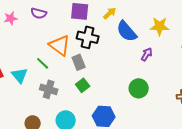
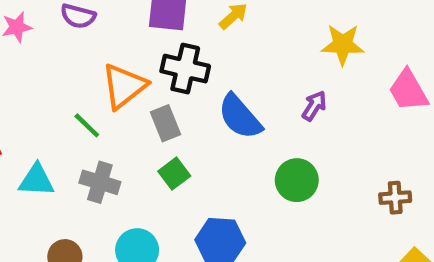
blue semicircle: (127, 31) -> (240, 117), moved
orange triangle: (60, 45) -> (124, 86), turned 45
cyan triangle: (20, 75) -> (36, 180), moved, turned -48

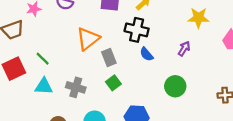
black cross: (185, 69) -> (137, 30), moved
blue semicircle: (240, 117) -> (147, 54), size x0.6
green line: (87, 125) -> (43, 59), moved

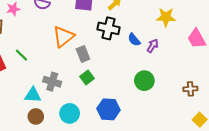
blue semicircle: (147, 54) -> (134, 40), moved
cyan triangle: (44, 86) -> (33, 95), moved

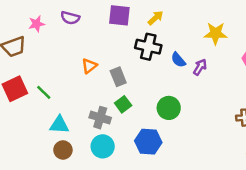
orange triangle: (63, 37) -> (89, 66), moved, size x0.6
green line: (21, 55) -> (44, 92), moved
green circle: (144, 81) -> (169, 108), moved
gray cross: (52, 82) -> (100, 118), moved

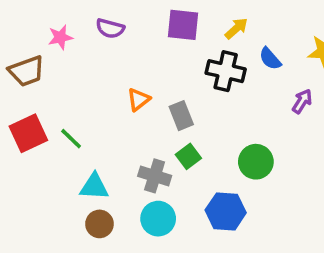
blue semicircle: (178, 60) -> (270, 59), moved

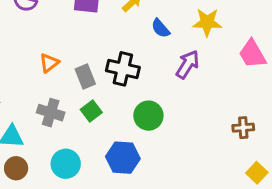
black cross: (226, 71) -> (123, 69), moved
purple arrow: (302, 101) -> (188, 64), size x1.4
gray cross: (155, 176) -> (51, 113), moved

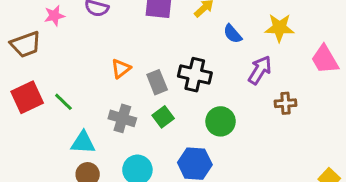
brown cross: (243, 128) -> (285, 103), moved

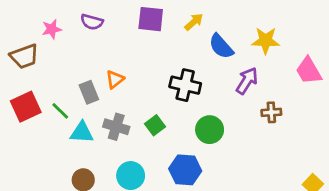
blue semicircle: (233, 34) -> (221, 46), size x1.4
gray rectangle: (157, 82) -> (89, 92), moved
cyan triangle: (83, 143) -> (82, 132), moved

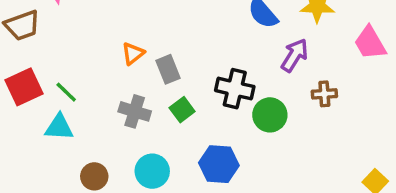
black cross: (185, 85) -> (235, 89), moved
gray rectangle: (89, 92) -> (168, 69), moved
green circle: (210, 130) -> (270, 115), moved
cyan triangle: (82, 132) -> (59, 127), moved

